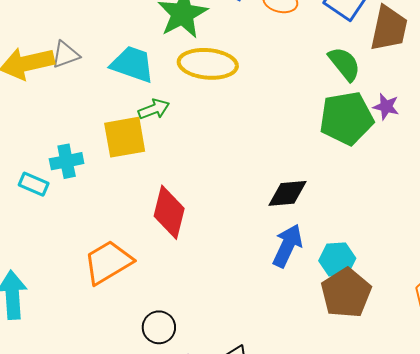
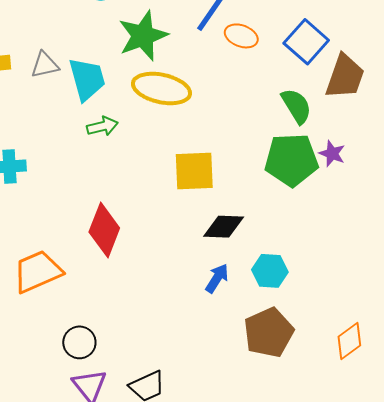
gray triangle: (65, 55) -> (45, 65), moved
cyan trapezoid: (132, 64) -> (87, 79), turned 48
yellow square: (125, 137) -> (194, 171), moved
blue arrow: (288, 246) -> (217, 278), size x0.7
cyan hexagon: (337, 260) -> (270, 271), moved

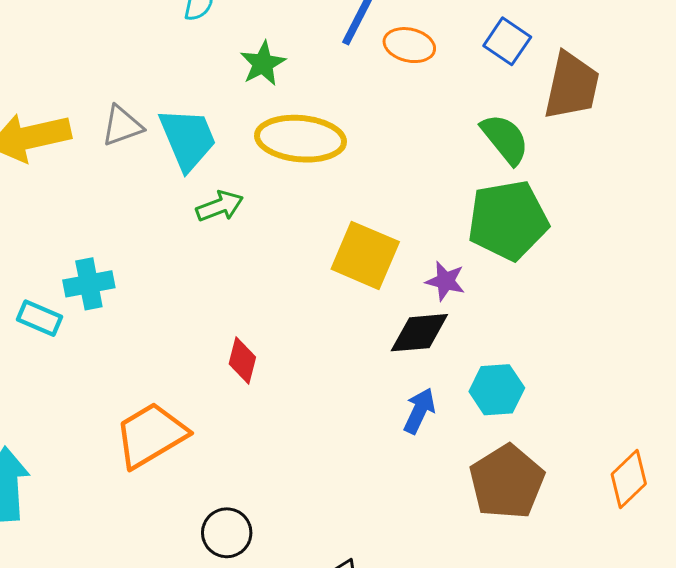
green star: (143, 36) -> (263, 64), size x0.6
blue square: (306, 42) -> (507, 41), size x0.7
purple star: (332, 154) -> (445, 281), moved
yellow square: (194, 171) -> (365, 255), turned 33
red diamond: (104, 230) -> (242, 360), size x0.6

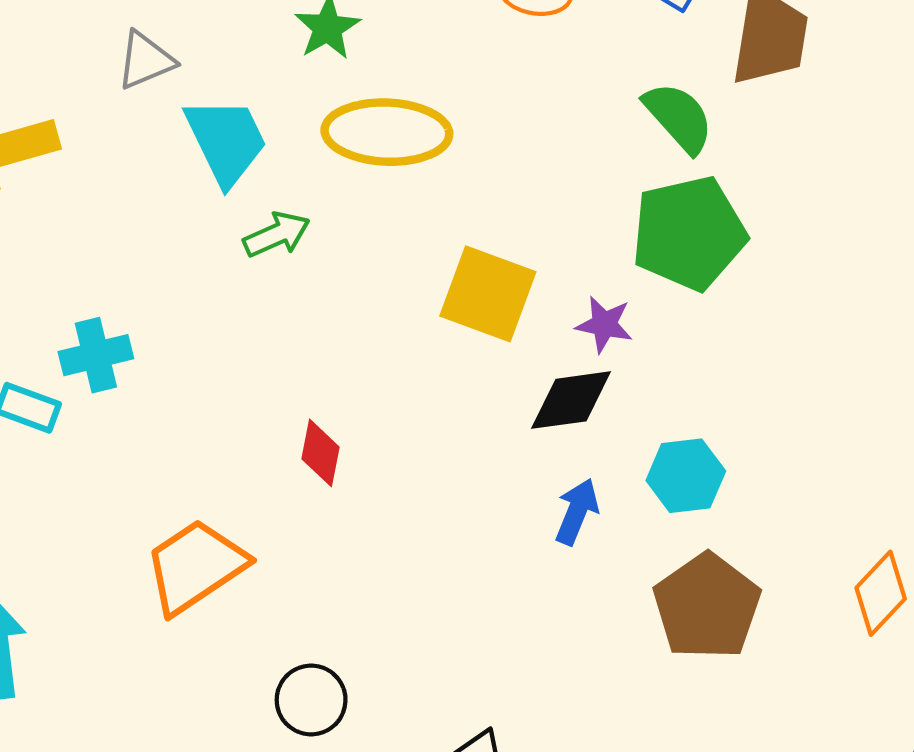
gray triangle: (122, 126) -> (145, 60), moved

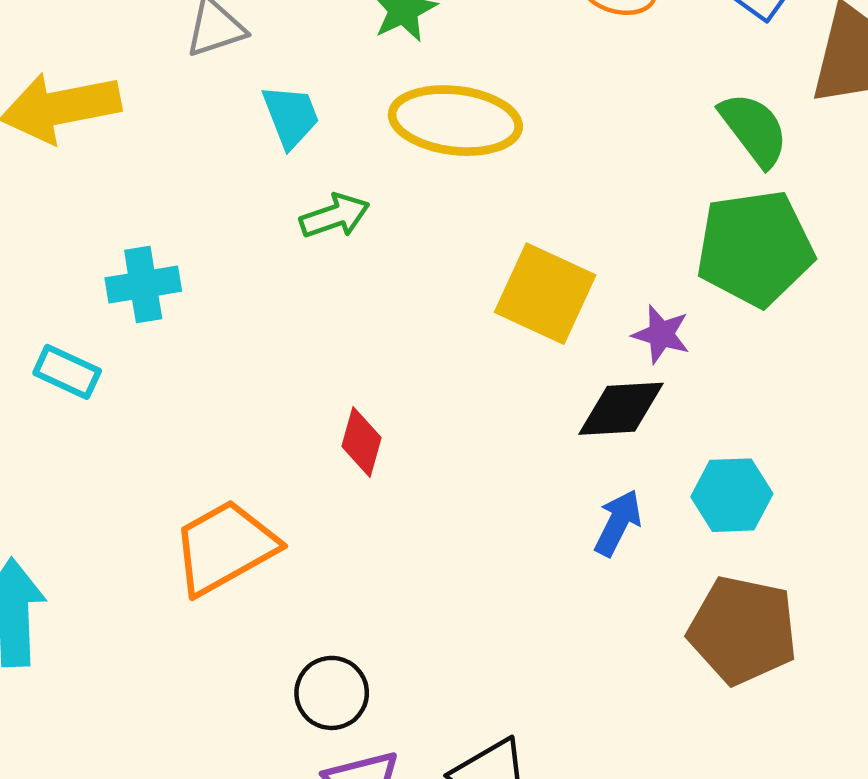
cyan trapezoid: (226, 141) -> (291, 116), size x0.7
cyan cross: (96, 355) -> (143, 285), moved
brown pentagon: (707, 606) -> (743, 630), turned -30

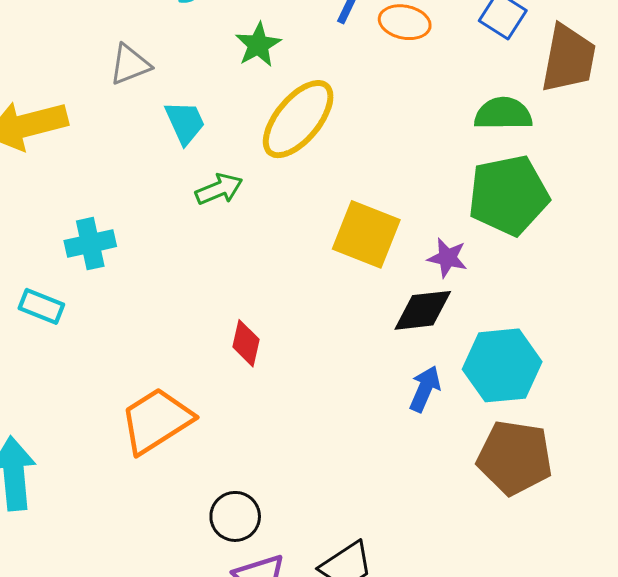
yellow ellipse: (455, 121) -> (298, 119), turned -54
green semicircle: (754, 129) -> (503, 114), turned -50
cyan hexagon: (732, 495) -> (502, 365), size x1.4

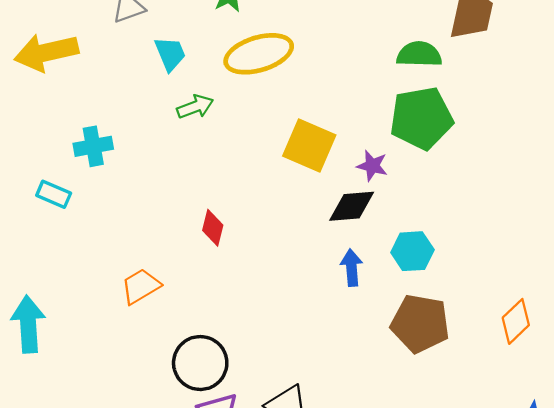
yellow ellipse: (298, 119) -> (259, 54), turned 32
cyan hexagon: (502, 365) -> (412, 251), size x0.7
blue arrow: (425, 389) -> (352, 268), turned -30
orange trapezoid: (156, 421) -> (141, 286), size x0.7
black circle: (235, 516) -> (200, 363), size x1.4

